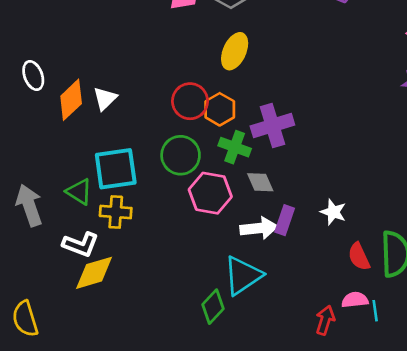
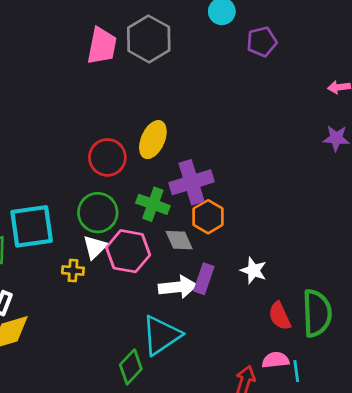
yellow ellipse: (235, 51) -> (153, 140), moved
white triangle: (105, 98) -> (95, 247), moved
orange hexagon: (220, 109) -> (208, 217), moved
yellow cross: (116, 212) -> (73, 270), moved, size x0.7

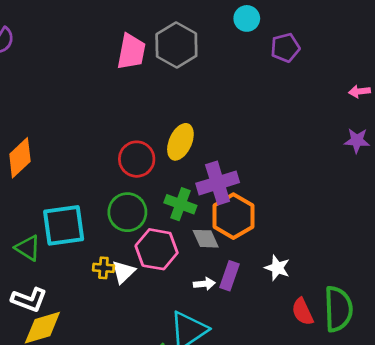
orange hexagon: (208, 217) -> (233, 216), size x1.4
white triangle: (95, 247) -> (123, 272), moved
white arrow: (178, 287) -> (204, 284), size x0.6

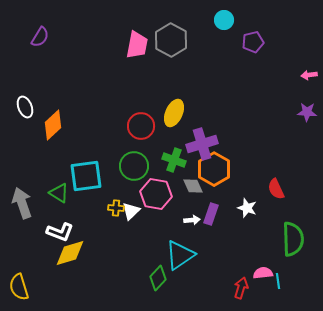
red semicircle: (302, 312) -> (276, 189), moved

